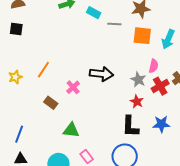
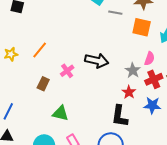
brown rectangle: (51, 103) -> (43, 84), turned 72
blue star: (161, 124) -> (152, 105), moved

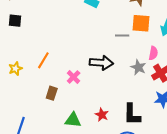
gray line: (115, 13) -> (122, 35), moved
red star: (129, 92) -> (102, 115), moved

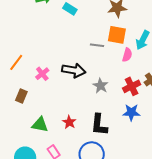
pink semicircle: (153, 53) -> (127, 55), moved
gray star: (138, 67) -> (100, 86), moved
pink cross: (74, 77) -> (42, 74), moved

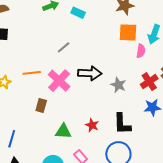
gray line: (97, 45) -> (64, 47), moved, turned -40
orange line: (16, 62) -> (32, 73), turned 54
pink cross: (42, 74) -> (59, 81), size x1.6

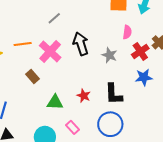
pink semicircle: (141, 51) -> (127, 32), moved
black arrow: (90, 73) -> (81, 44), turned -110
brown rectangle: (41, 105) -> (33, 77), turned -56

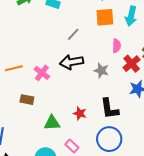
gray line: (54, 18) -> (73, 34), moved
black arrow: (81, 44) -> (72, 62), turned -75
pink cross: (50, 51) -> (42, 73), size x0.7
brown rectangle: (33, 77) -> (27, 100), turned -32

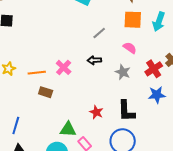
pink semicircle: (117, 46) -> (130, 48), moved, turned -64
black arrow: (72, 62) -> (94, 60), size x0.6
orange line: (14, 68) -> (37, 73), moved
green triangle: (52, 123) -> (68, 129), moved

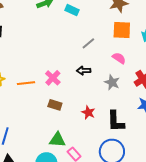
brown rectangle: (46, 92) -> (55, 105), moved
red star: (96, 112) -> (88, 112), moved

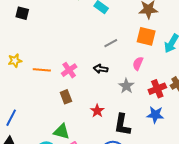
pink semicircle: (119, 58) -> (138, 63), turned -112
brown rectangle: (55, 105) -> (66, 97), turned 40

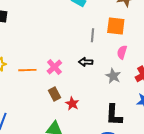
orange square: (146, 36) -> (116, 26), moved
gray line: (111, 43) -> (93, 35), turned -48
red star: (97, 111) -> (72, 104), moved

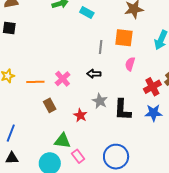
gray star: (113, 76) -> (100, 101), moved
brown rectangle: (55, 94) -> (50, 105), moved
black L-shape: (114, 115) -> (123, 110), moved

